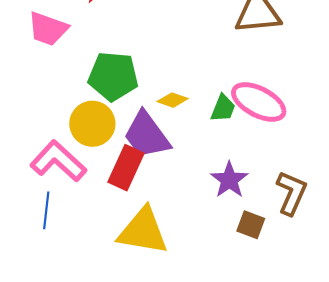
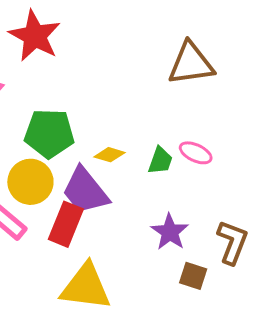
pink ellipse: (259, 102) -> (196, 153), size x0.6

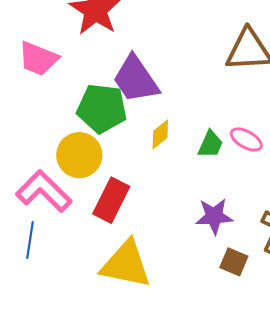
yellow diamond: (110, 155) -> (160, 134), turned -60
purple trapezoid: (85, 191) -> (136, 79), moved
purple star: (170, 232) -> (214, 216), turned 30

